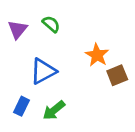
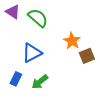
green semicircle: (51, 24) -> (38, 18), size x1.5
purple triangle: (18, 29) -> (13, 12), moved, turned -35

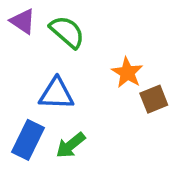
blue triangle: (32, 53) -> (56, 94), turned 30
blue rectangle: (16, 79) -> (28, 140), size x1.5

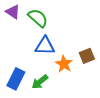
orange star: (127, 73) -> (64, 64), moved
blue triangle: (56, 94) -> (45, 46), moved

